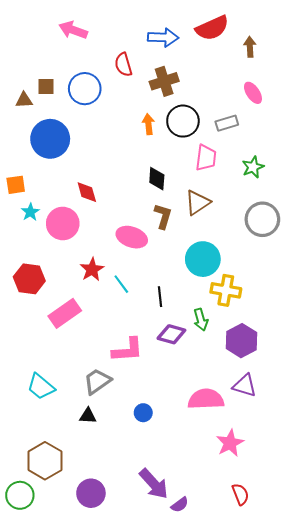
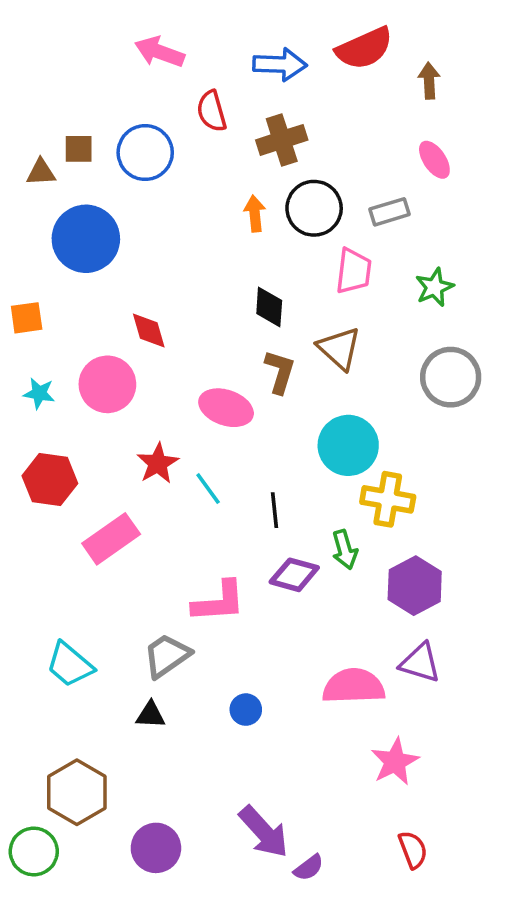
pink arrow: (73, 30) -> (160, 52), moved
brown triangle: (198, 203) -> (339, 348), turned -44
cyan star: (30, 212) -> (39, 393), moved, turned -30

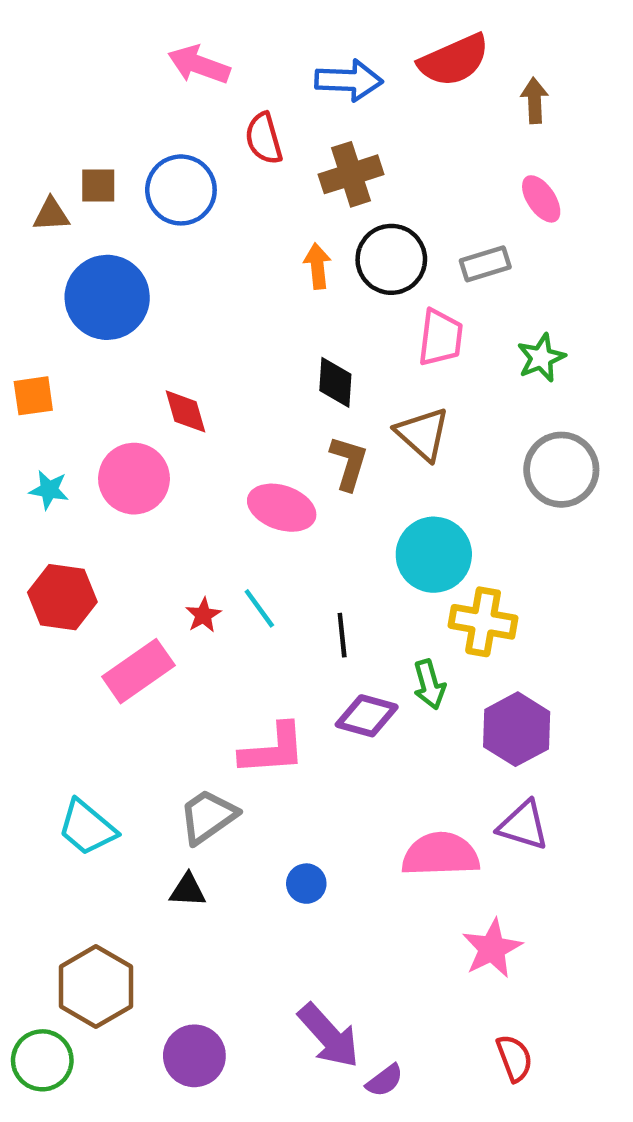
red star: (158, 463) -> (203, 615), moved, size x0.7

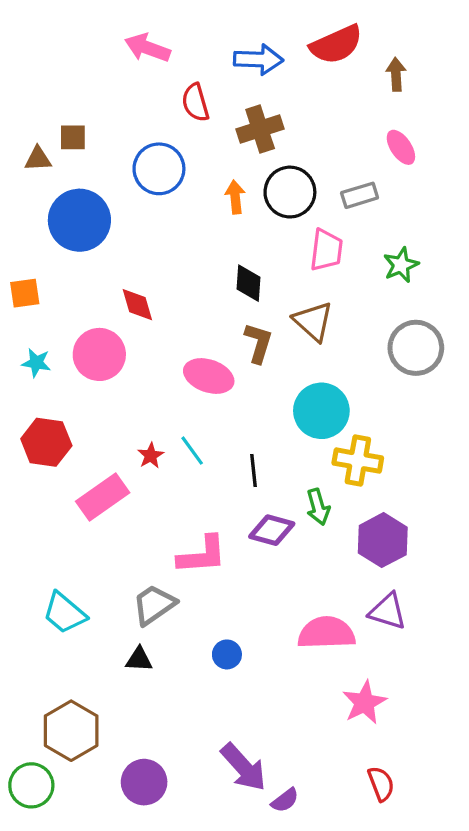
blue circle: (181, 190) -> (159, 169), moved

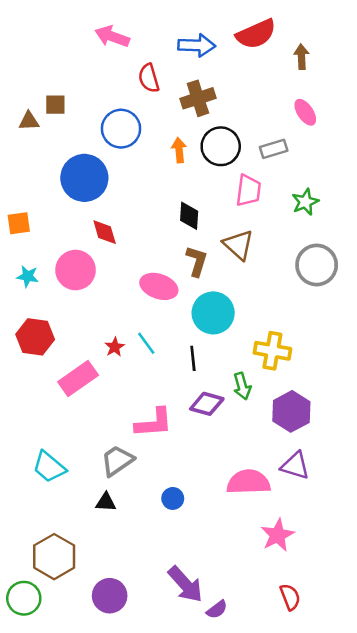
blue circle: (79, 220) -> (84, 178), moved
cyan circle: (321, 411) -> (213, 313), moved

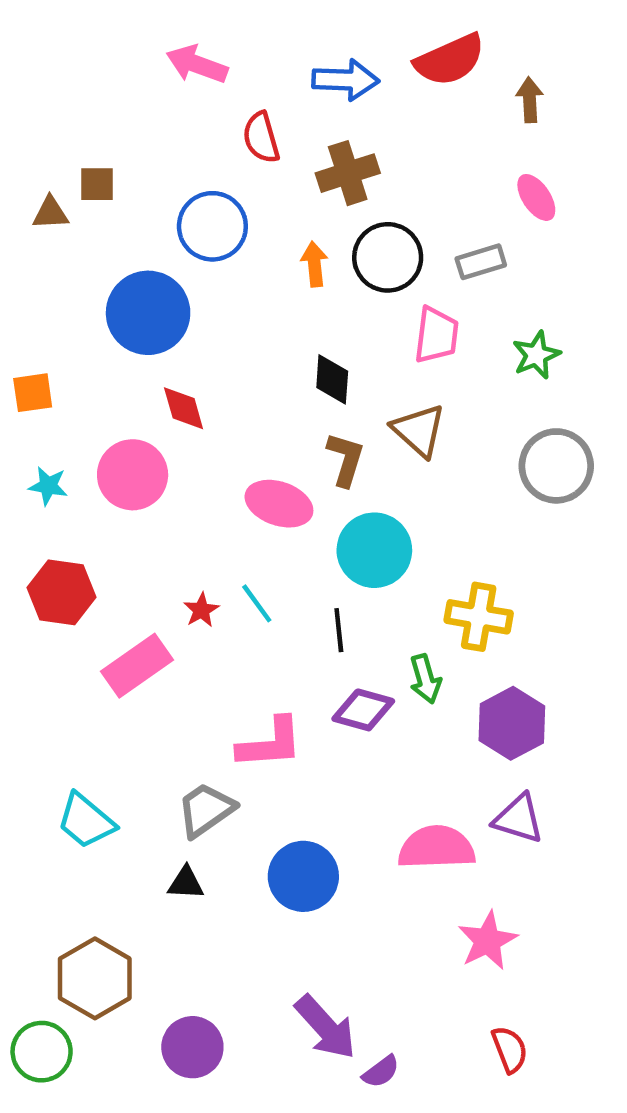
blue circle: (173, 498) -> (303, 876), size x1.8

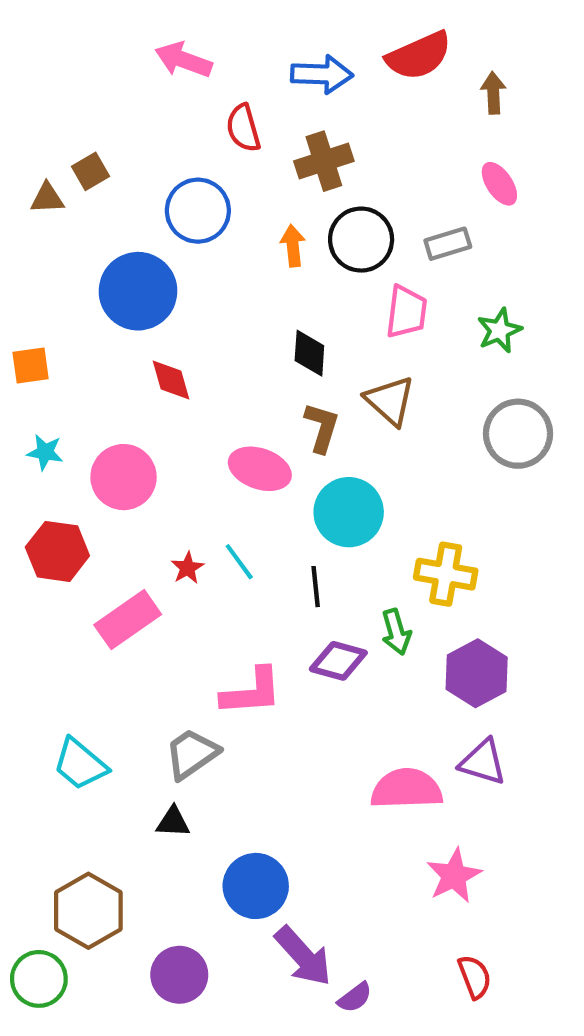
brown square: (97, 184) -> (90, 171), turned -30
pink circle: (133, 475) -> (124, 477), moved
blue circle: (303, 876) -> (256, 886), moved

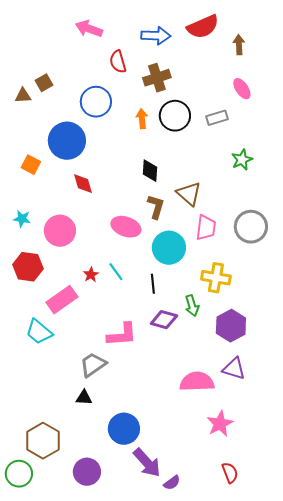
pink trapezoid: (406, 312) -> (206, 228), moved
orange square: (31, 366) -> (31, 165), moved, turned 36
gray circle: (518, 434) -> (251, 227), moved
cyan trapezoid: (80, 764) -> (39, 332), moved

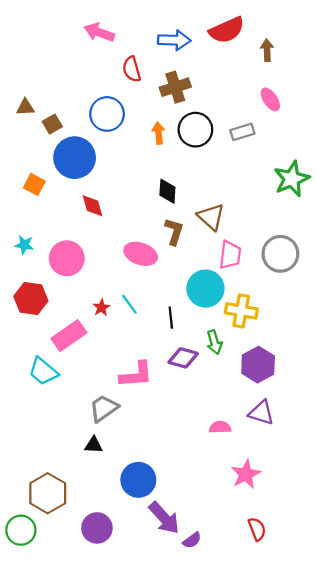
brown square: (44, 83) -> (52, 124), moved
green star: (242, 160) -> (292, 179), moved, size x1.5
cyan circle: (169, 248) -> (205, 289), moved
pink semicircle: (197, 382) -> (220, 427), size x0.6

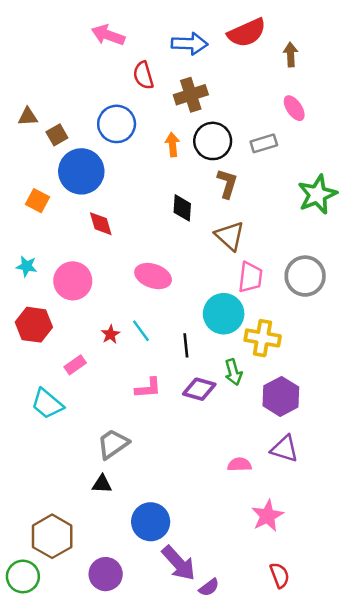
brown L-shape: (174, 231) -> (227, 184), moved
pink rectangle: (69, 336) -> (75, 365), size x0.6
pink L-shape: (136, 375) -> (148, 388), moved, size x0.7

